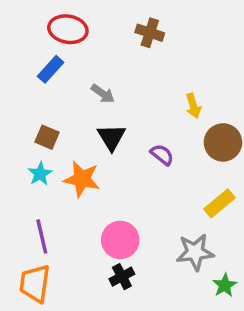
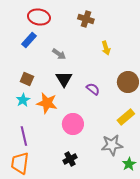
yellow arrow: (193, 106) -> (106, 48), moved
pink circle: (120, 240) -> (73, 124), moved

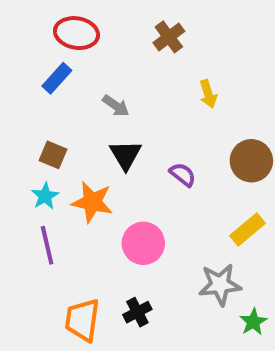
brown cross: (86, 19) -> (169, 37), turned 35
purple line: (24, 136) -> (47, 245), moved
orange trapezoid: (20, 163) -> (82, 320), moved

